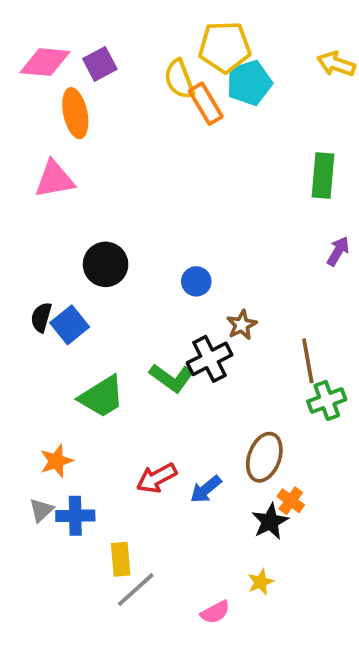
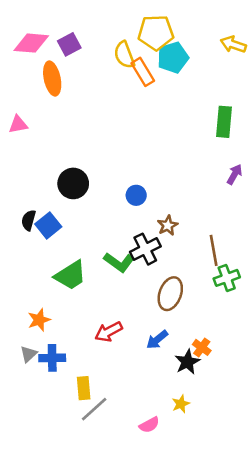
pink triangle: (55, 179) -> (18, 124), moved, size x0.7
brown ellipse: (264, 457) -> (170, 294), moved
blue arrow: (206, 489) -> (157, 340), moved

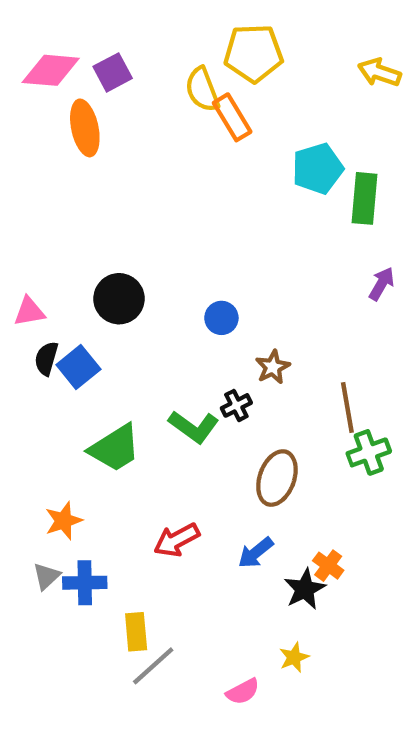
cyan pentagon: (173, 58) -> (318, 169), moved
pink triangle: (18, 124) -> (29, 312), moved
black cross: (145, 249) -> (236, 405), size x0.6

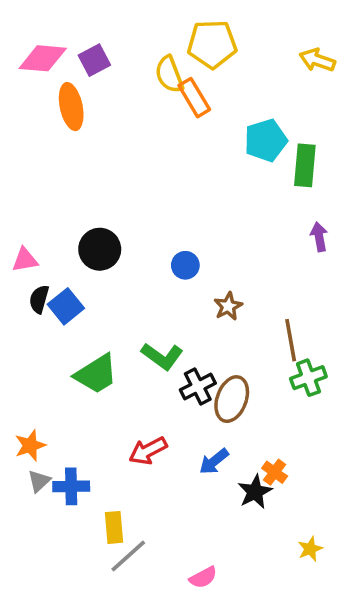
purple arrow: (382, 284) -> (319, 237), turned -40
black cross: (236, 405) -> (198, 387), moved, size x1.4
orange star: (63, 521) -> (30, 445), moved
yellow star: (294, 657) -> (310, 549), moved

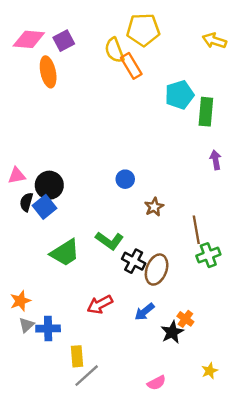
black circle: (100, 249) -> (49, 185), moved
black cross: (198, 387) -> (134, 261), turned -35
pink semicircle: (203, 577) -> (157, 383), moved

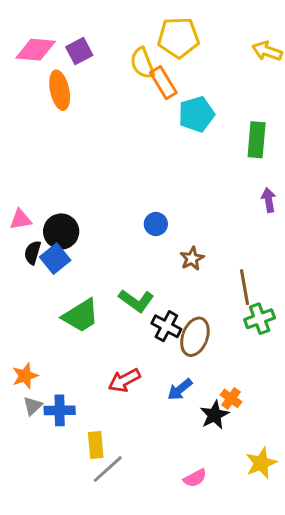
cyan pentagon: (179, 95) -> (196, 114), moved
yellow star: (210, 371) -> (261, 463), size x1.5

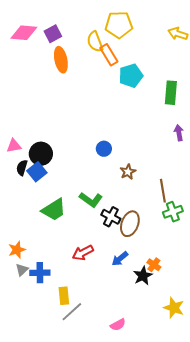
orange ellipse: (60, 90) -> (61, 60), moved
yellow star: (261, 463) -> (174, 308), turned -30
pink semicircle: (195, 478) -> (118, 325), moved

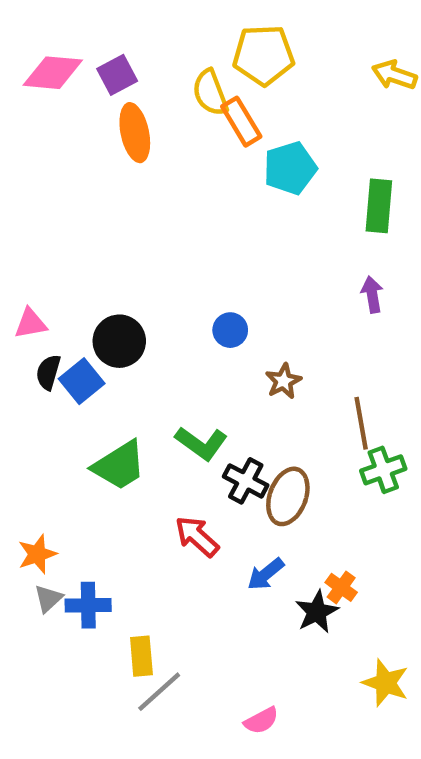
purple arrow: (179, 133) -> (372, 295), moved
black circle: (41, 154) -> (119, 341), moved
red arrow: (83, 253) -> (197, 536), moved, turned 70

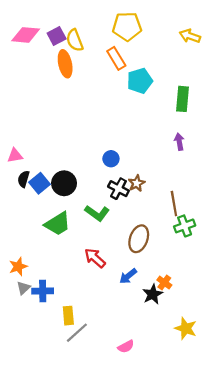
yellow semicircle: (210, 93) -> (75, 40), moved
black circle: (119, 341) -> (64, 183), moved
black cross: (246, 481) -> (118, 189), moved

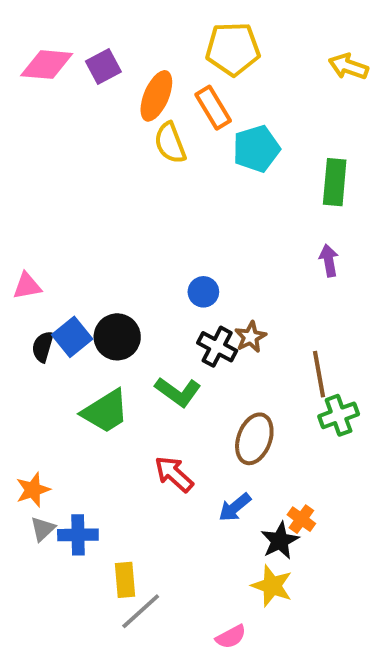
yellow semicircle: (75, 40) -> (170, 143), moved
orange ellipse: (65, 64) -> (156, 96), moved, turned 35
black semicircle: (23, 179) -> (43, 347), moved
yellow star: (186, 328) -> (272, 586), moved

